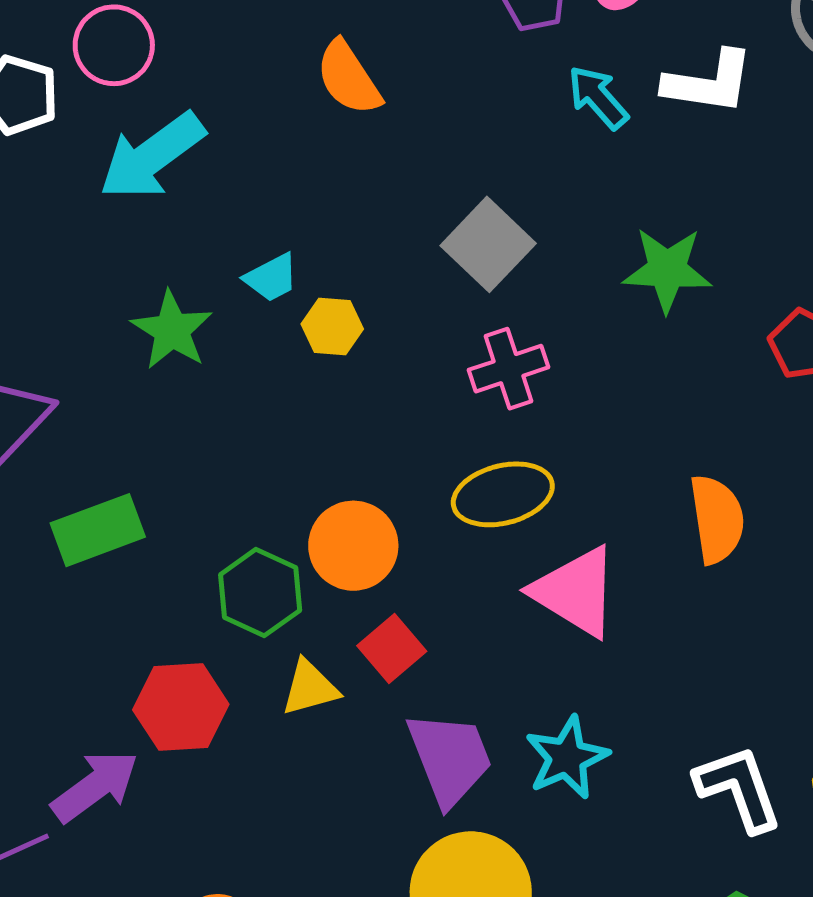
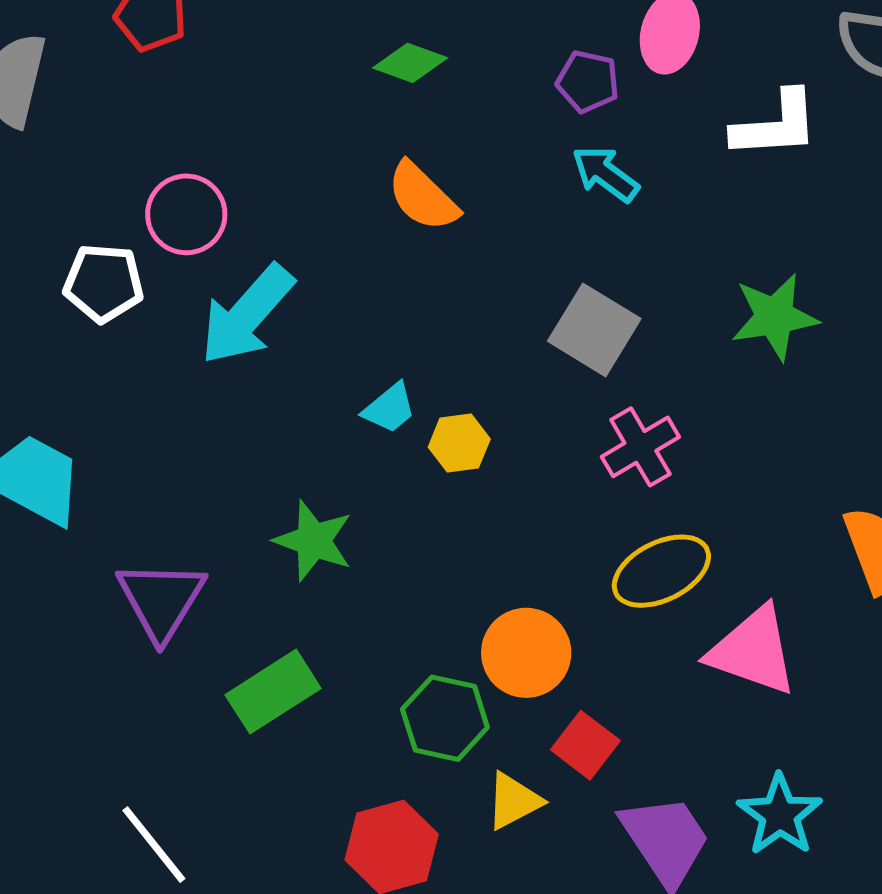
cyan arrow: (598, 97) -> (605, 174), moved
green star: (172, 330) -> (313, 541), moved

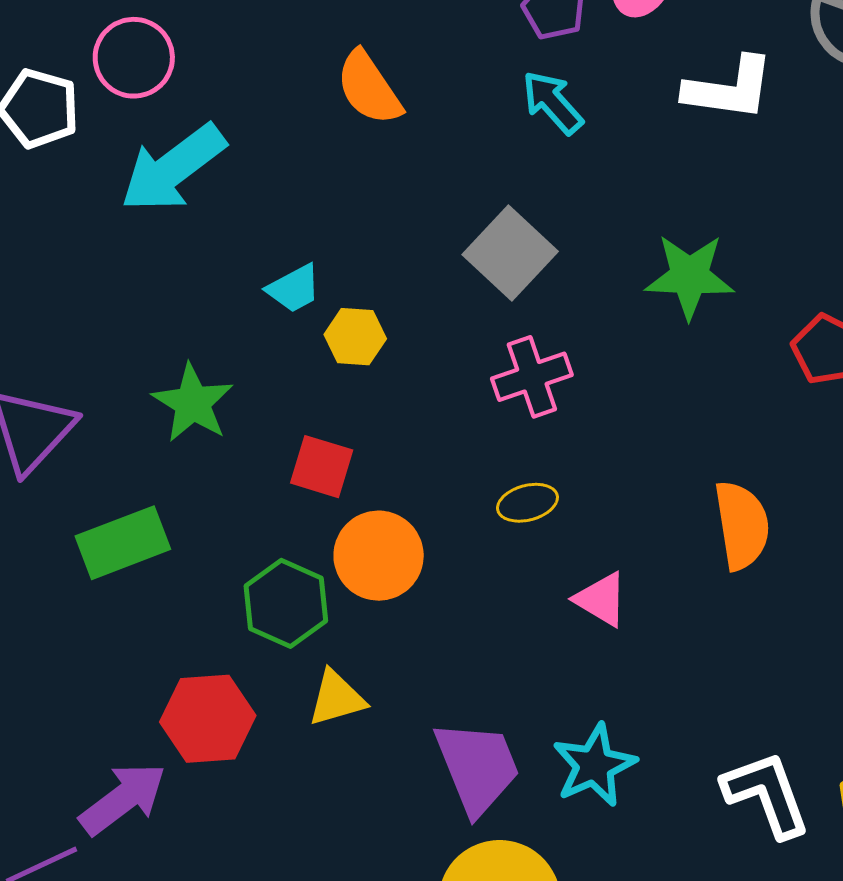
yellow ellipse: (661, 571) -> (527, 503), size x0.6
pink triangle: (753, 651) -> (601, 599), size x0.6
red square: (585, 745) -> (322, 467), moved, turned -32

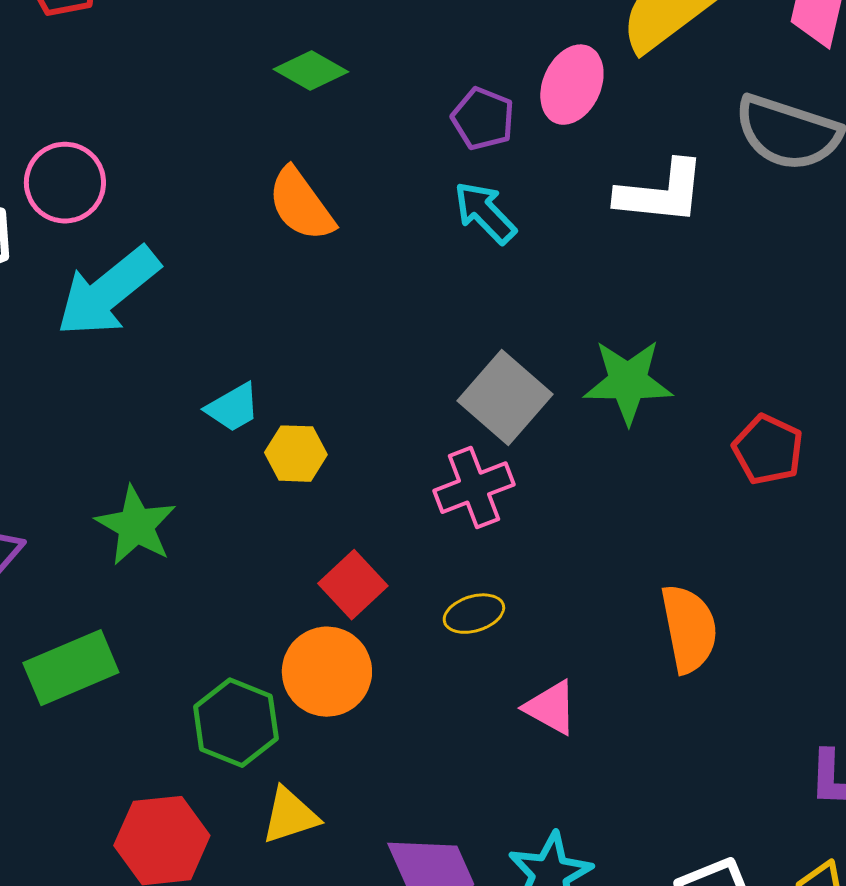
gray square: (510, 253) -> (505, 398), moved
red square: (322, 467) -> (353, 585), moved, turned 32

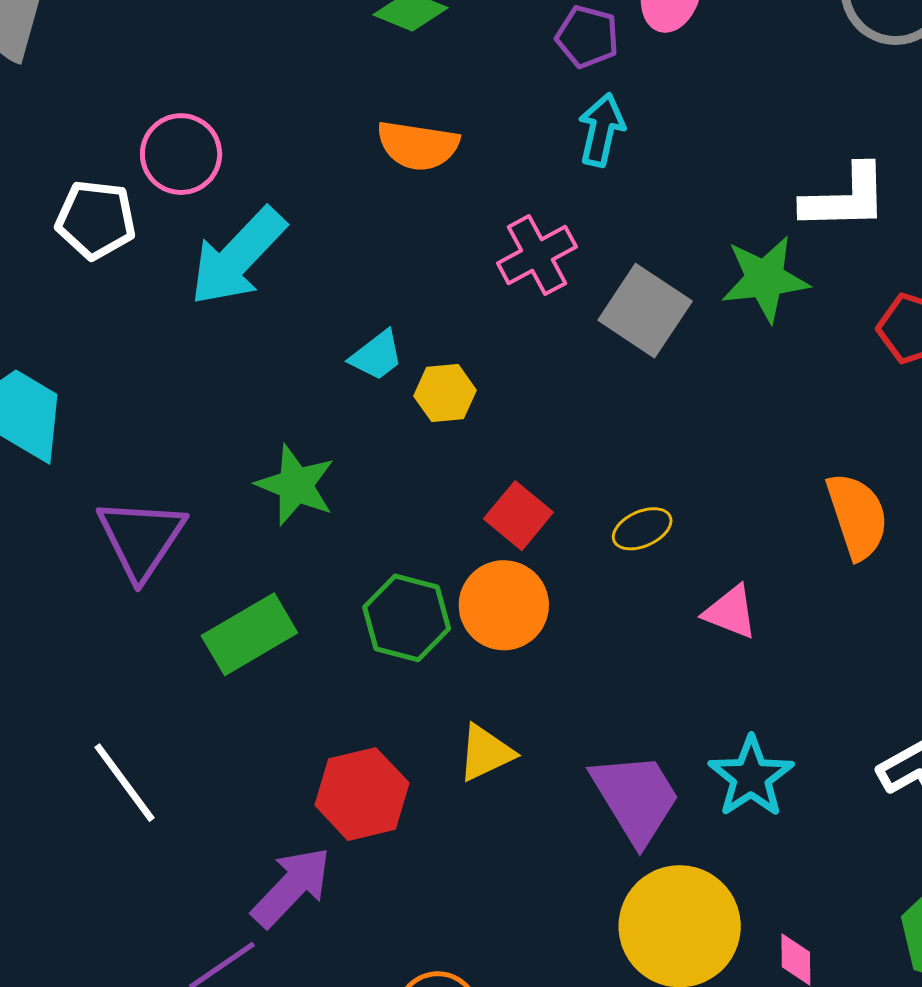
white L-shape: (661, 193) -> (845, 198), moved
orange semicircle: (301, 205) -> (418, 145), turned -38
cyan arrow: (485, 213) -> (601, 130), turned 64
pink cross: (474, 488) -> (537, 255), moved
green hexagon: (236, 723) -> (407, 618), moved

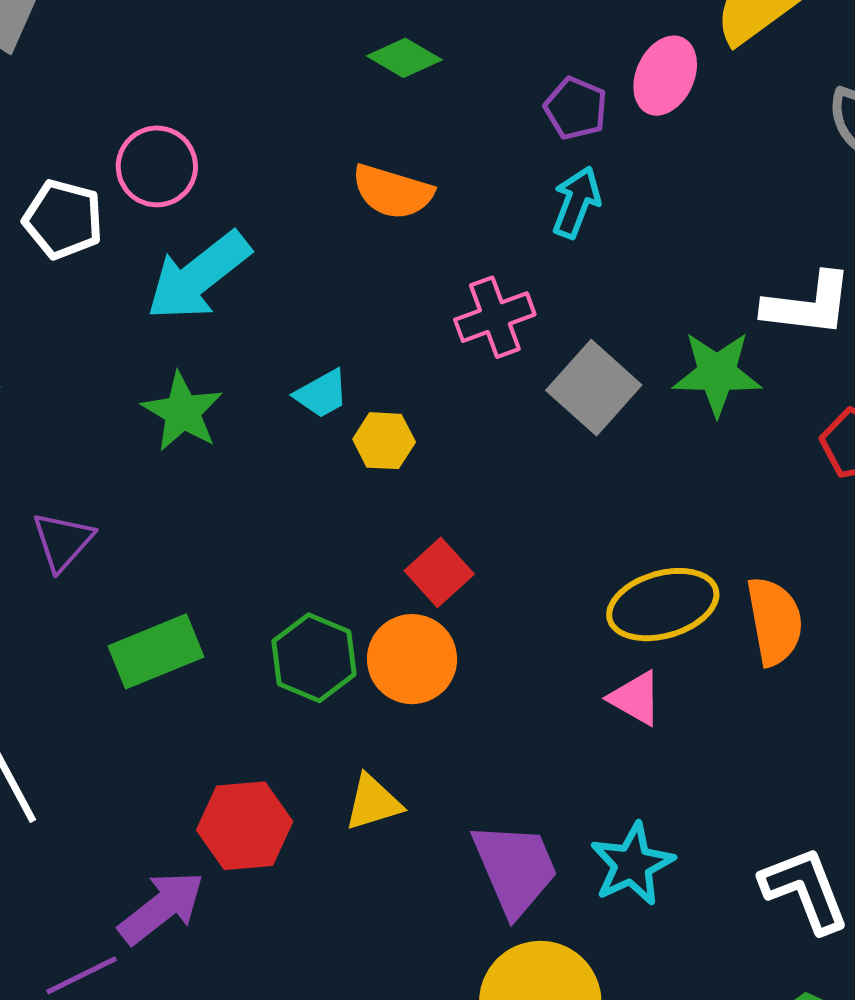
green star: (296, 485) -> (182, 412), moved
yellow ellipse: (642, 529) -> (663, 605), moved, size x1.8
purple triangle: (141, 538) -> (63, 541), size x0.7

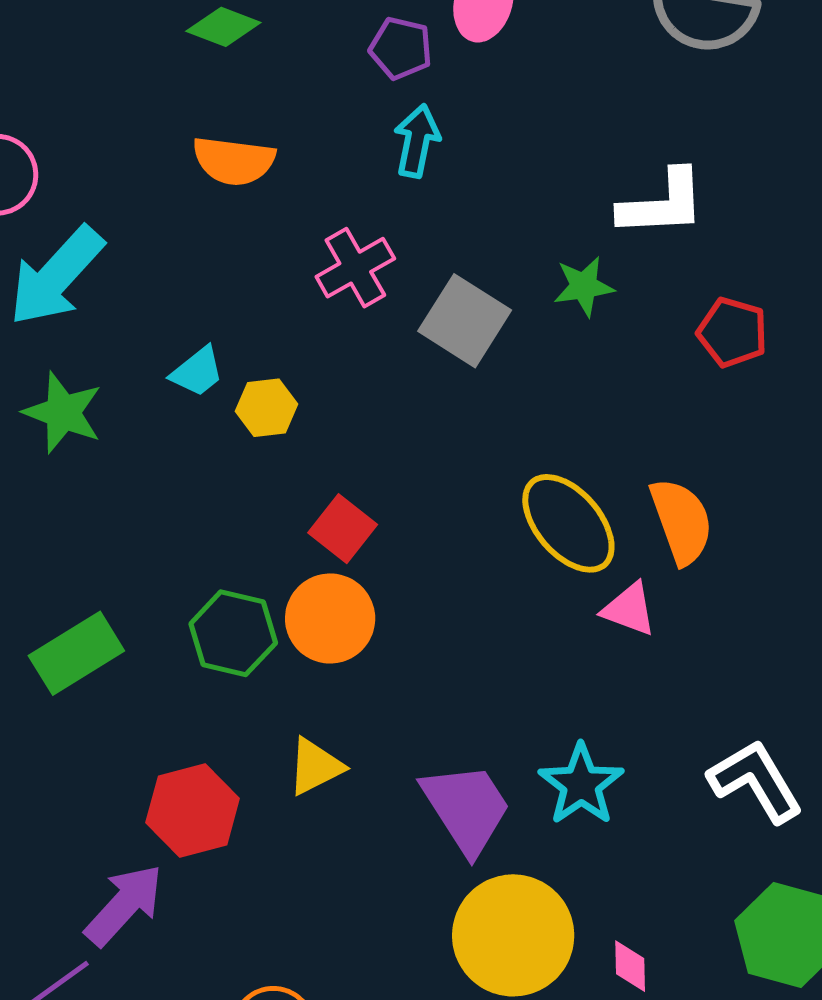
green star: (717, 373) -> (584, 286), size x0.7
yellow ellipse: (663, 605) -> (568, 523), turned 75
pink triangle: (635, 698) -> (629, 609), moved

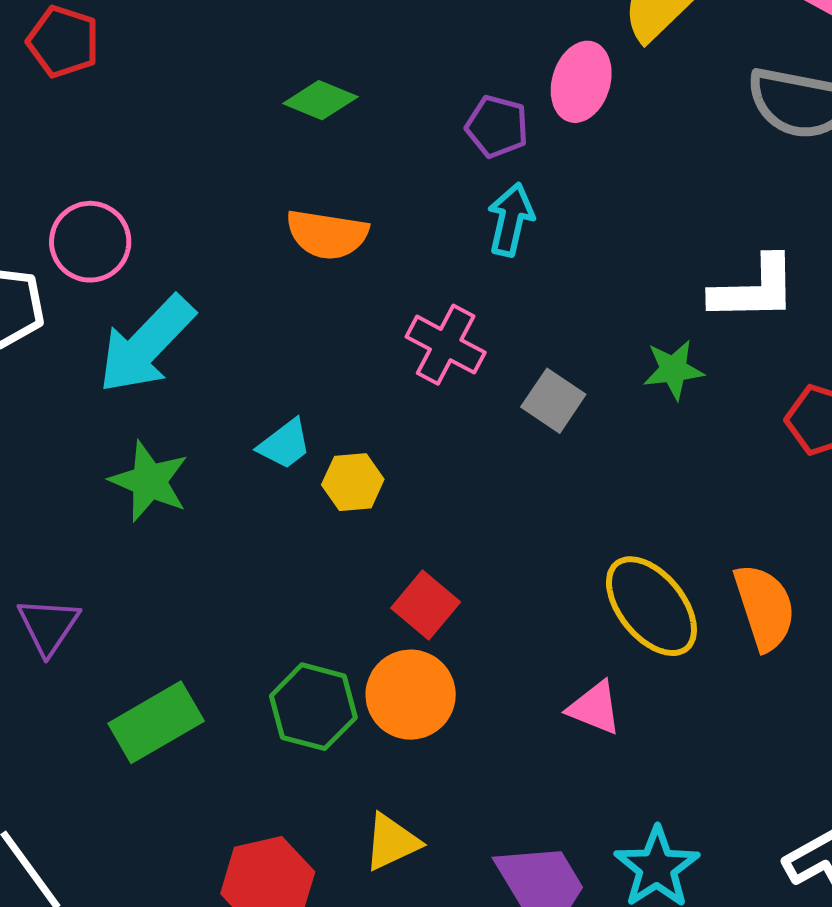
pink cross: (355, 268) -> (446, 345), turned -34
gray square: (465, 321) -> (553, 401), size x0.7
pink triangle: (629, 609) -> (595, 708), moved

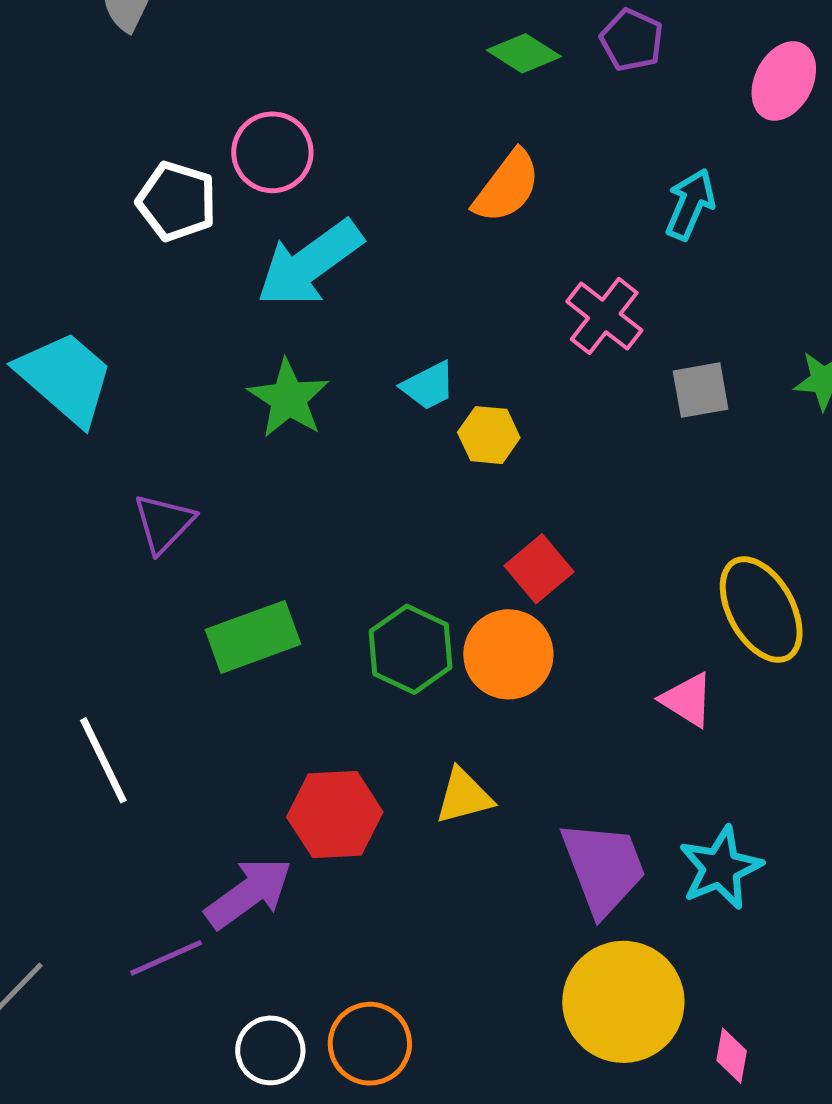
purple pentagon: (497, 127) -> (632, 40), moved
orange semicircle: (327, 234) -> (507, 187), turned -72
gray square: (553, 401) -> (701, 390), turned 36

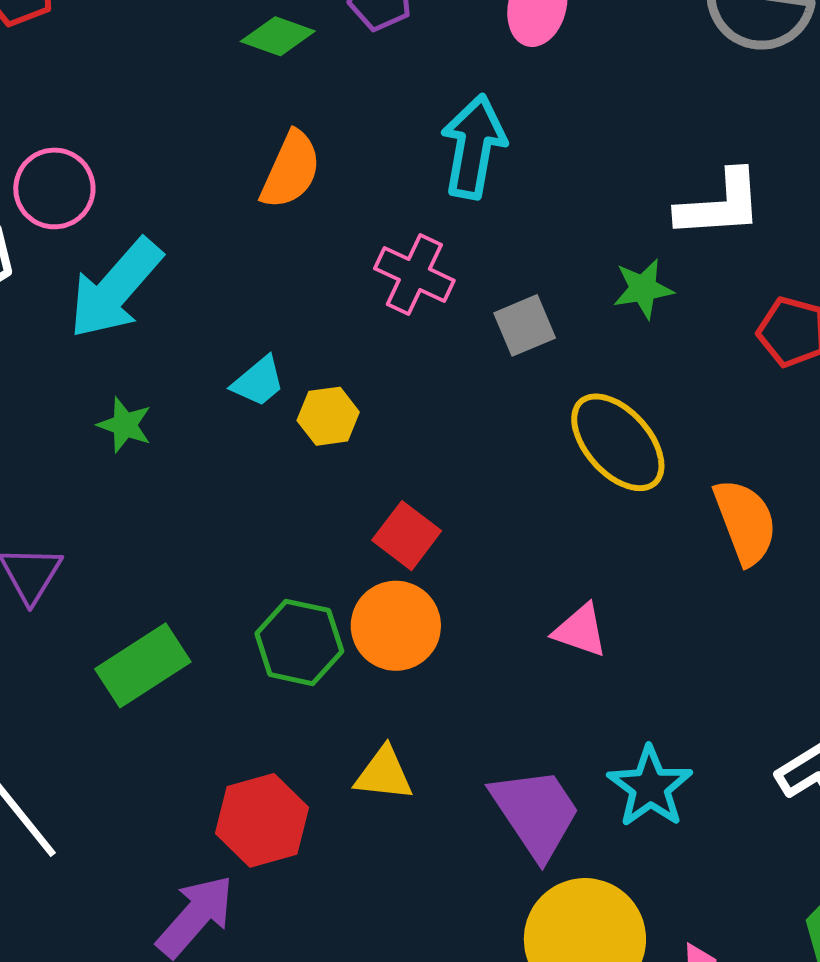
cyan arrow: (690, 204) -> (473, 147), size x1.4
green star: (289, 398) -> (125, 425), size x0.7
yellow ellipse: (761, 610) -> (618, 442), moved
yellow triangle: (464, 796) -> (384, 774), turned 34

